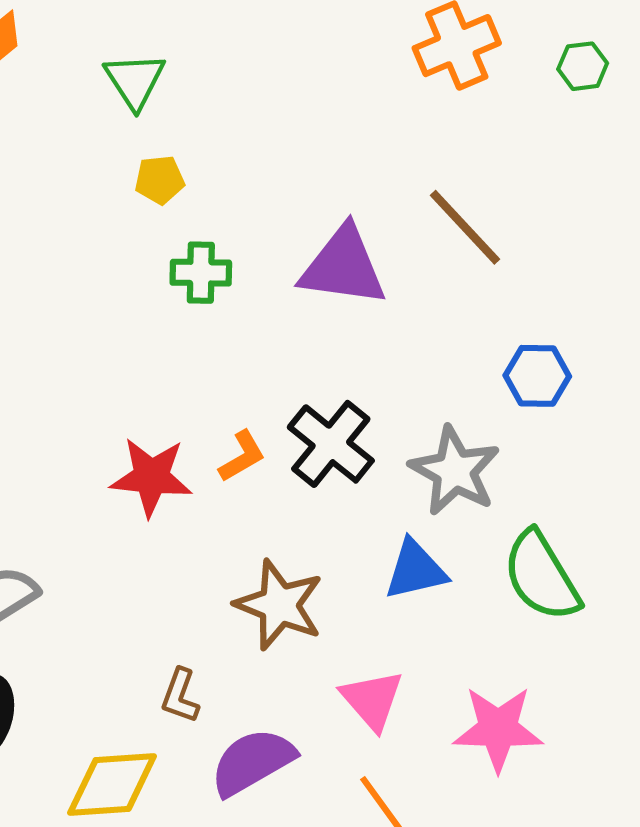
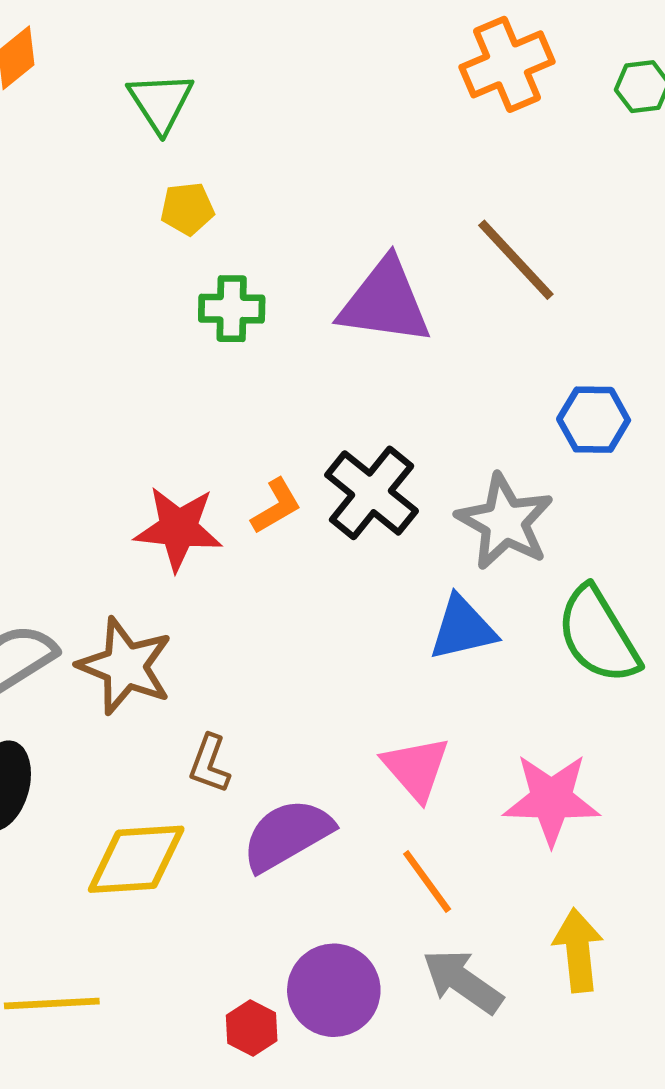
brown star: (279, 605) -> (125, 666), moved

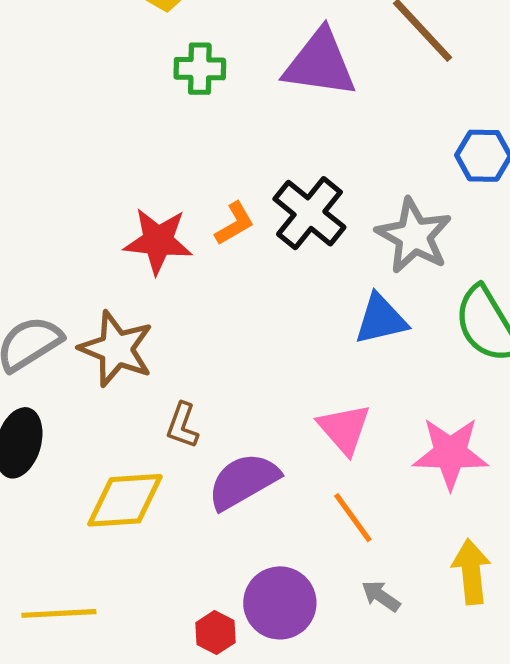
gray arrow: (463, 981) -> (381, 596), size x0.6

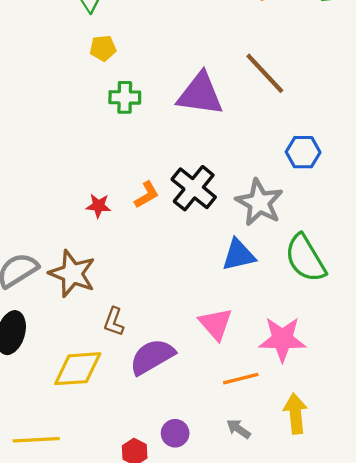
red star: (158, 241) -> (99, 206), size x0.6
orange line: (353, 518) -> (241, 379), moved, turned -68
purple circle: (280, 603) -> (175, 433), size x0.6

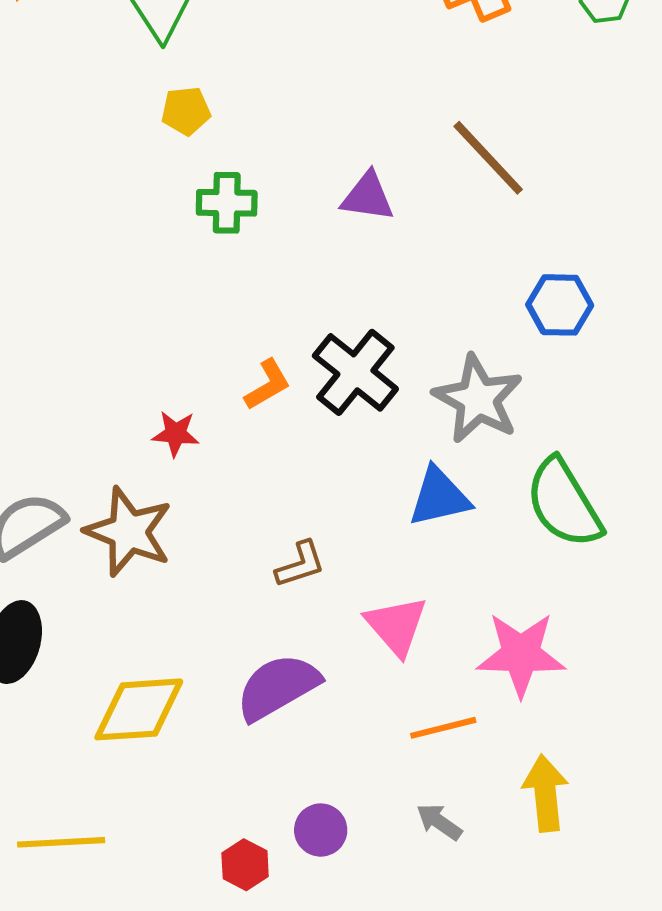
purple triangle: (200, 94) -> (368, 197), size x0.6
red star: (99, 206) -> (176, 434), moved
brown L-shape: (114, 322) -> (300, 564), moved, turned -128

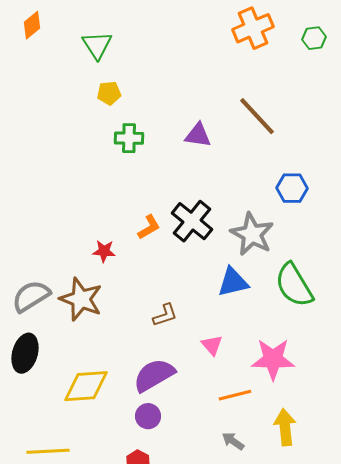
pink triangle: (396, 626) -> (212, 345), size x0.7
purple circle: (321, 830) -> (148, 416), moved

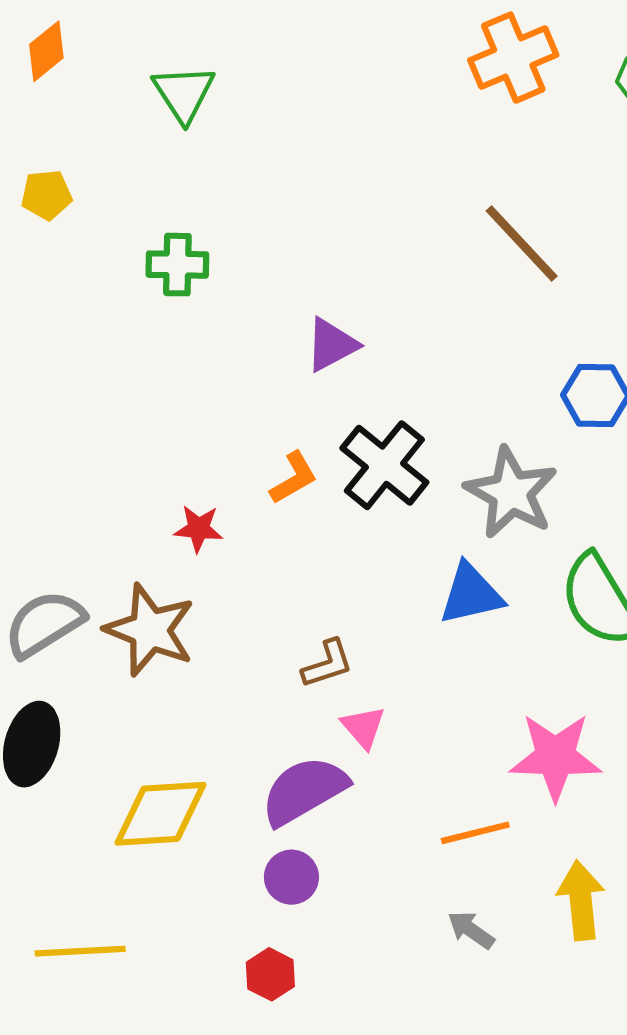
yellow pentagon: (109, 93) -> (46, 195), moved
purple triangle: (198, 135) -> (332, 345), moved, turned -36
green cross: (129, 138) -> (177, 265), moved
pink triangle: (212, 345) -> (363, 727), moved

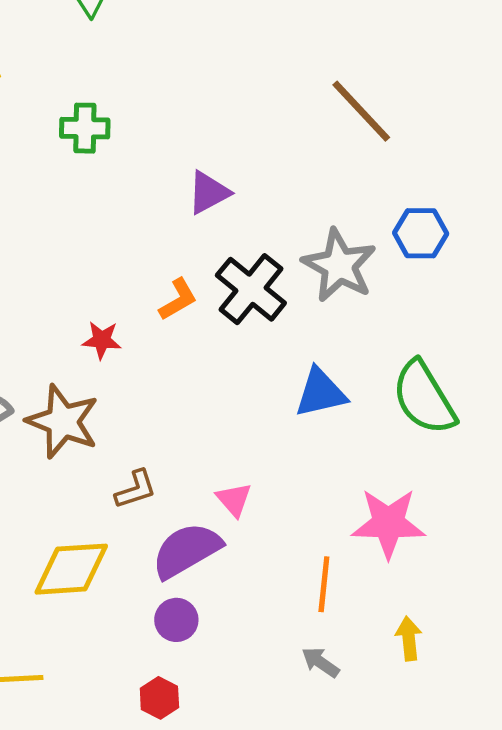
gray star: (511, 493) -> (339, 265), moved
brown L-shape: (327, 664) -> (136, 489), moved
orange line: (475, 833) -> (324, 584), turned -70
yellow arrow: (581, 900) -> (409, 639), size x0.7

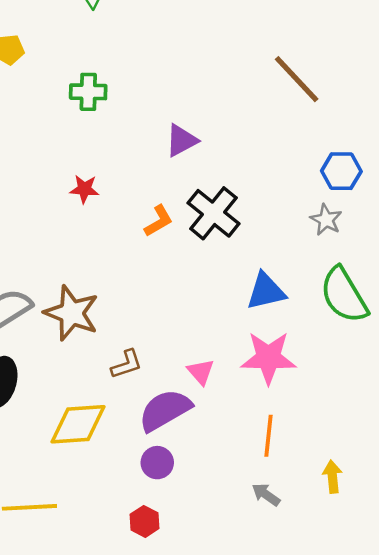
gray star: (339, 265) -> (326, 220), moved, size x0.6
red star: (102, 340) -> (84, 189), moved
pink star: (388, 523) -> (268, 358), moved

